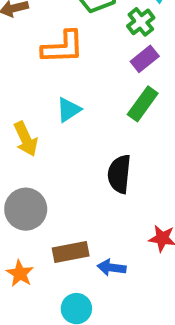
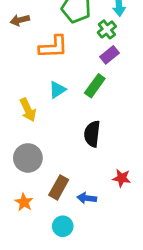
green rectangle: (143, 104) -> (95, 86), moved
brown rectangle: (71, 252) -> (59, 187), turned -50

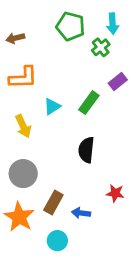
orange L-shape: (53, 47) -> (23, 78), moved
purple rectangle: (110, 55) -> (118, 82), moved
orange star: (24, 202) -> (19, 217), size x1.6

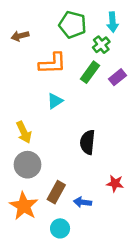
orange L-shape: (23, 78) -> (53, 63), moved
green rectangle: (89, 103) -> (90, 72), moved
yellow arrow: (23, 126) -> (24, 132), moved

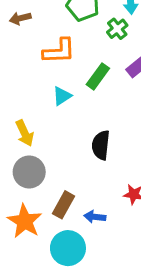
green rectangle: (90, 72) -> (98, 76), moved
cyan circle: (60, 228) -> (68, 248), size x1.5

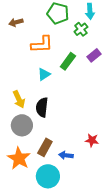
black semicircle: (101, 145) -> (42, 107), moved

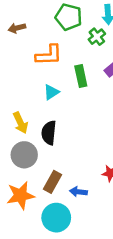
green rectangle: (68, 61) -> (81, 76), turned -48
orange star: (19, 158) -> (21, 195), turned 30

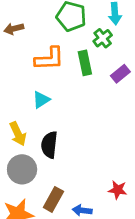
green rectangle: (81, 76) -> (85, 63), moved
cyan triangle: (51, 92) -> (41, 100), moved

